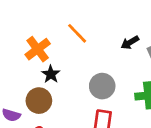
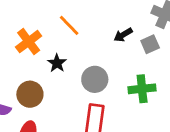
black star: (51, 74) -> (57, 63), moved

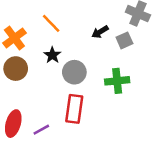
black star: (57, 63) -> (52, 55), moved
brown circle: (30, 94) -> (16, 69), moved

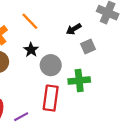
gray square: (124, 40) -> (88, 47), moved
green cross: (117, 81) -> (79, 81), moved

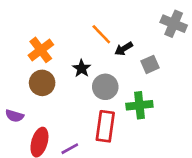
orange line: (30, 21) -> (101, 34), moved
black arrow: (74, 29) -> (124, 49), moved

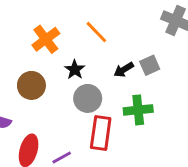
black arrow: (124, 49) -> (124, 70), moved
orange cross: (41, 50) -> (46, 39), moved
gray circle: (105, 87) -> (88, 98), moved

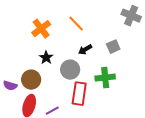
black star: (75, 70) -> (46, 58), moved
black arrow: (124, 70) -> (85, 50), moved
brown circle: (31, 85) -> (31, 80), moved

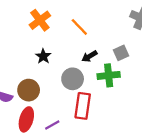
orange cross: (41, 29) -> (40, 20), moved
black star: (46, 58) -> (43, 56), moved
green cross: (105, 78) -> (109, 75), moved

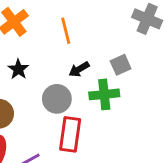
orange line: (79, 27) -> (66, 31), turned 30

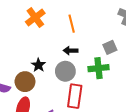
black star: (18, 69) -> (38, 65), moved
black arrow: (79, 69) -> (71, 51), moved, turned 32

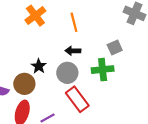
red rectangle: (75, 96) -> (77, 99), turned -45

